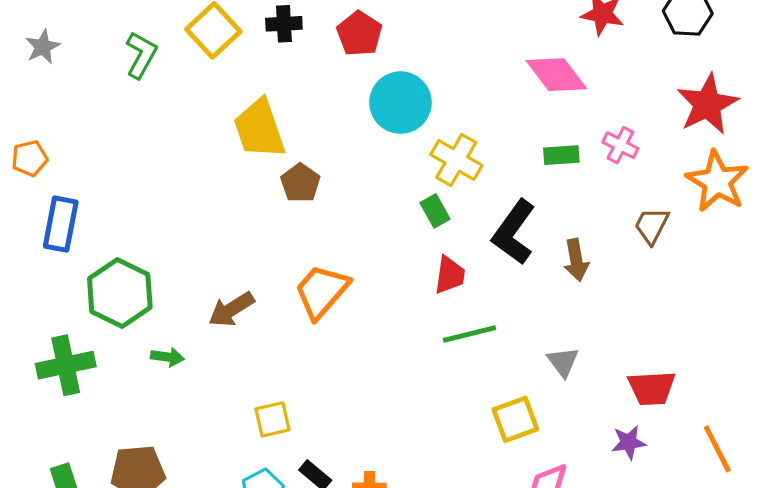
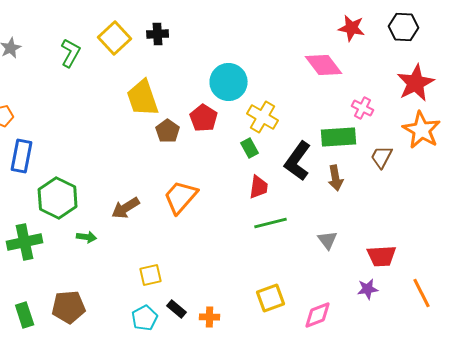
red pentagon: (359, 34) -> (204, 118), moved
green rectangle: (561, 155) -> (339, 137), moved, size x1.6
yellow square: (515, 419) -> (271, 298), moved

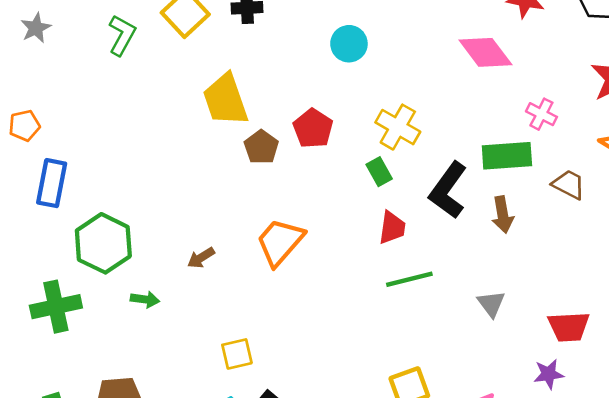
cyan circle: (229, 82) -> (349, 44), moved, size x0.7
brown trapezoid: (382, 157) -> (569, 184), turned 90
brown arrow: (126, 208) -> (201, 258), size x0.7

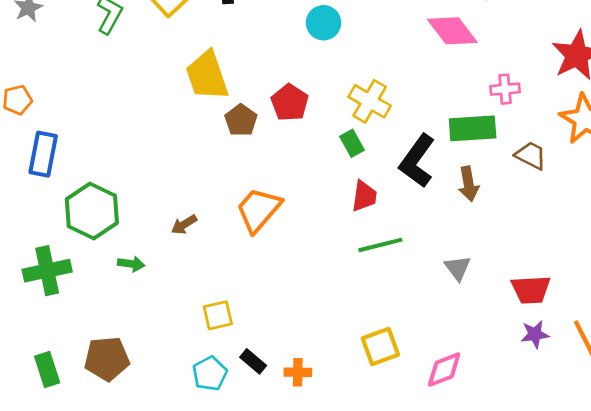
pink cross: (541, 114) -> (505, 89), turned -32
purple star: (549, 374) -> (535, 334), moved

